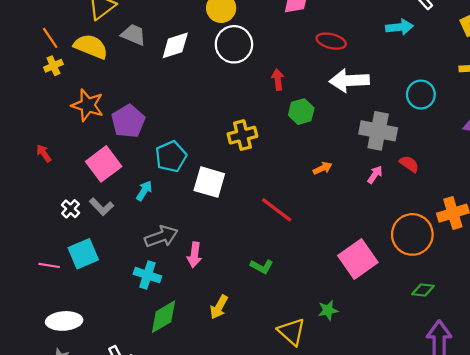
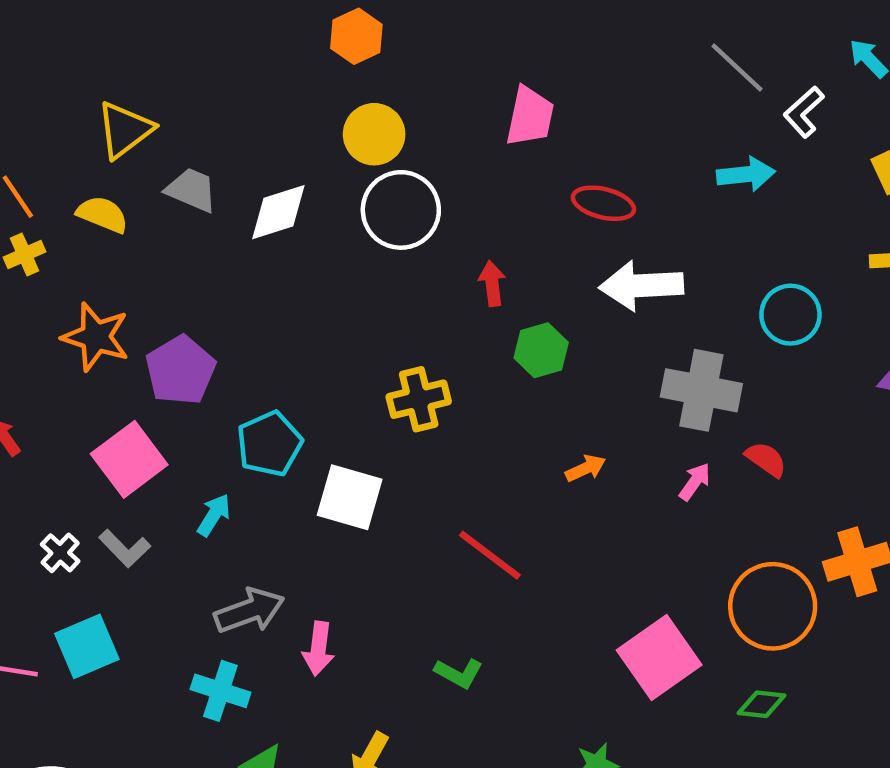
yellow semicircle: (91, 46) -> (102, 214), size x0.7
green diamond: (423, 290) -> (762, 704), moved

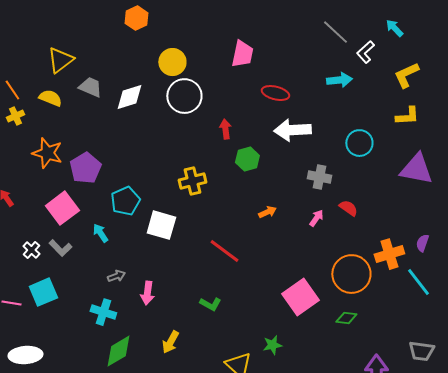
orange hexagon: (356, 36) -> (136, 18), moved
gray cross: (701, 390) -> (319, 177), size x0.7
cyan arrow: (214, 515) -> (100, 233), turned -66
gray arrow: (249, 611) -> (116, 276), size x0.6

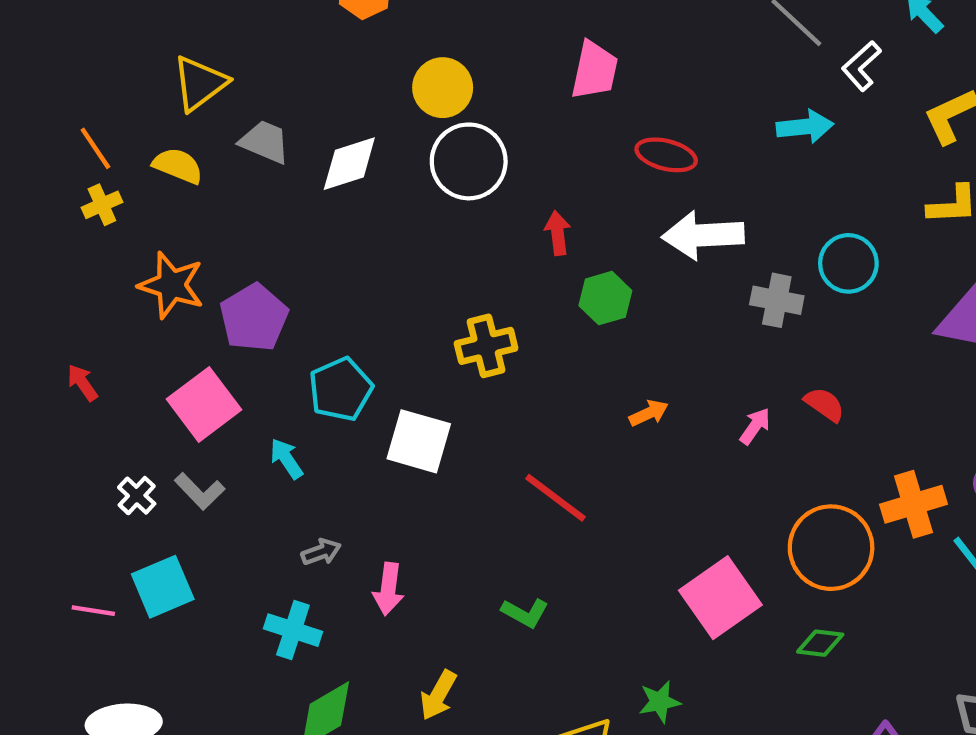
gray cross: (319, 177) -> (777, 300), moved

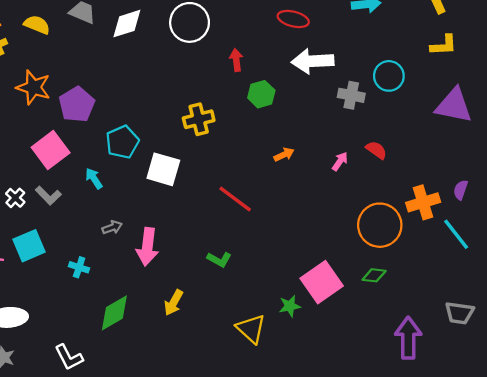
pink arrow: (388, 589) -> (147, 247), size x1.4
pink square: (720, 598) -> (322, 282), moved
cyan cross: (293, 630) -> (79, 267), moved, size x0.7

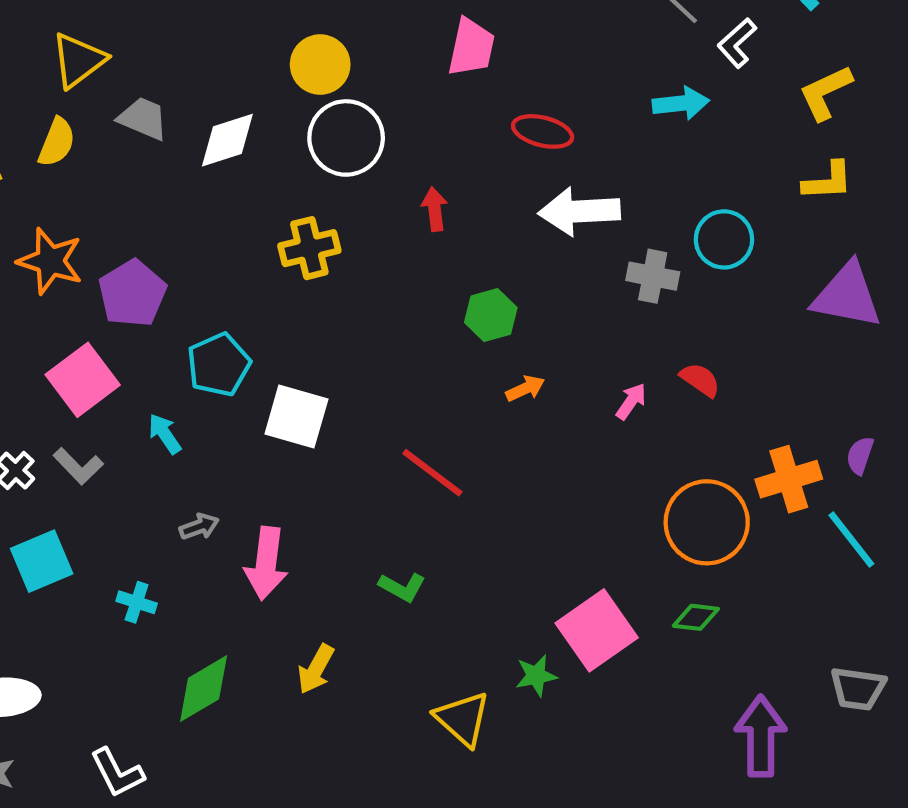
yellow semicircle: (37, 25) -> (57, 142), turned 90
green hexagon: (261, 94) -> (491, 315), moved
yellow cross: (199, 119) -> (309, 248), moved

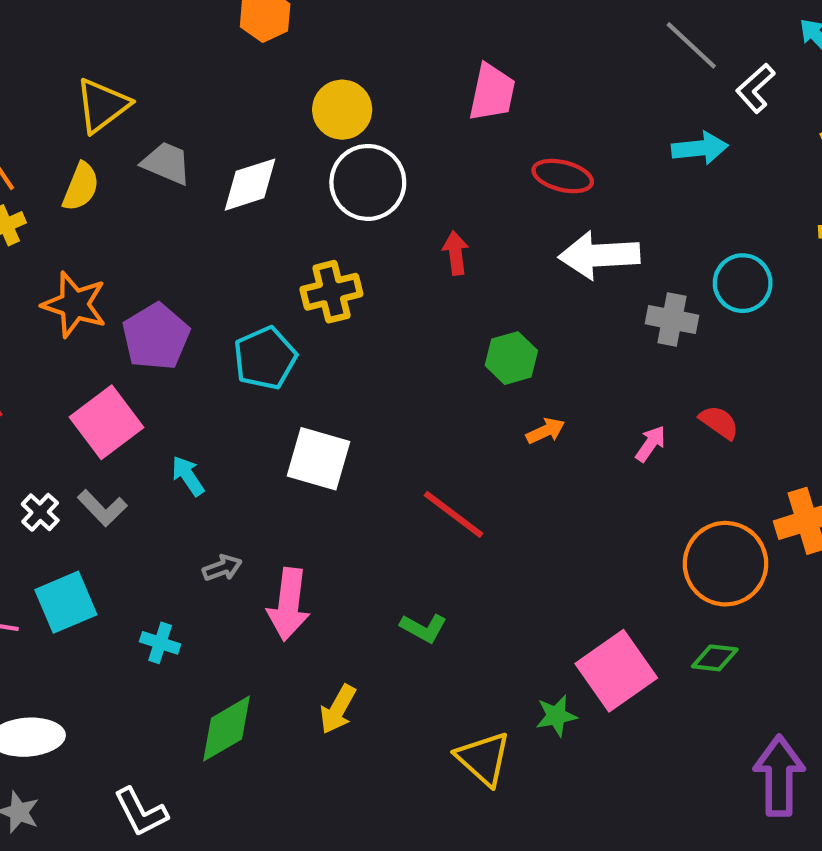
cyan pentagon: (219, 365) -> (265, 358), moved

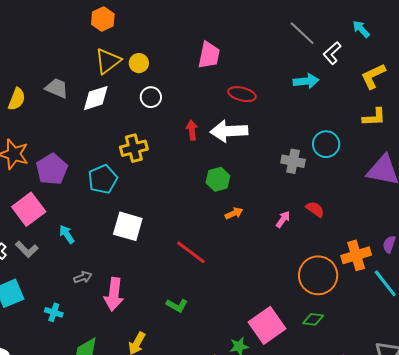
yellow triangle: (102, 105) -> (108, 61), moved
yellow circle: (342, 110) -> (139, 63), size x0.7
white circle: (368, 182) -> (151, 97), size x0.6
white arrow: (599, 255) -> (229, 131), moved

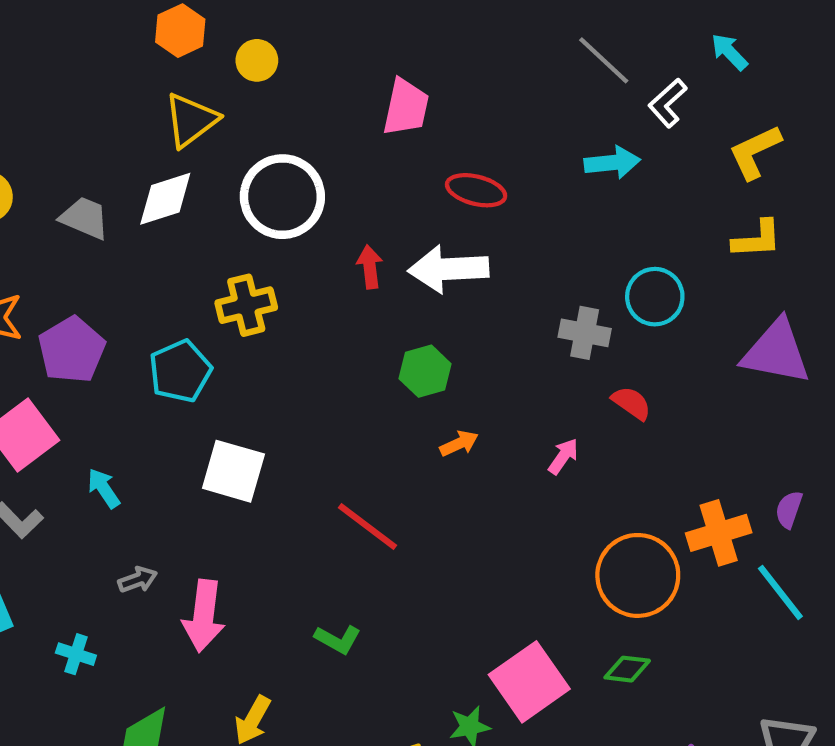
yellow circle: (139, 63) -> (257, 60), moved
gray trapezoid: (57, 88) -> (84, 218), moved
white circle: (151, 97) -> (282, 197), size x1.8
red semicircle: (315, 209) -> (631, 403), moved

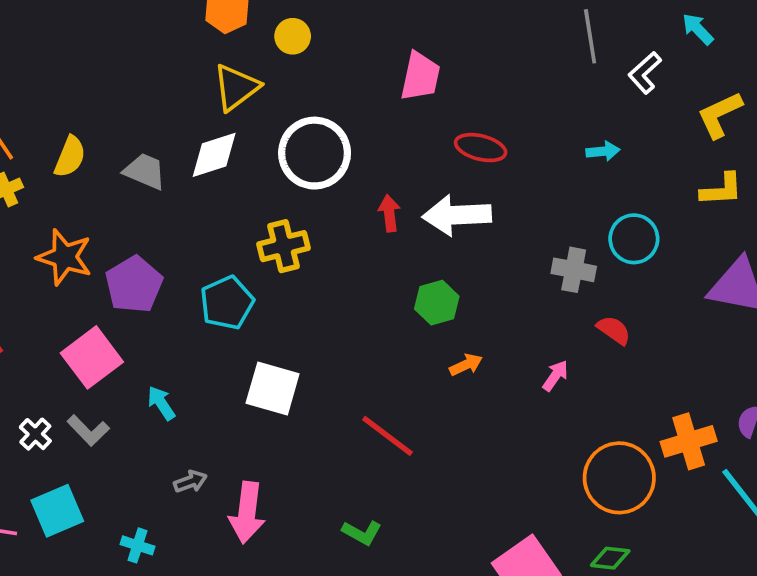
gray line: (604, 60) -> (590, 36), turned 38
cyan arrow: (612, 163) -> (603, 151), moved, size x0.7

